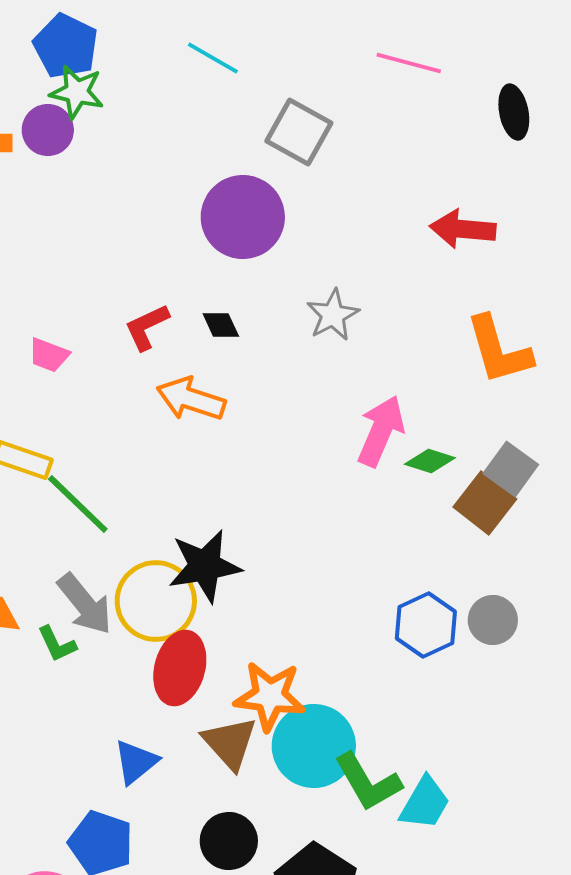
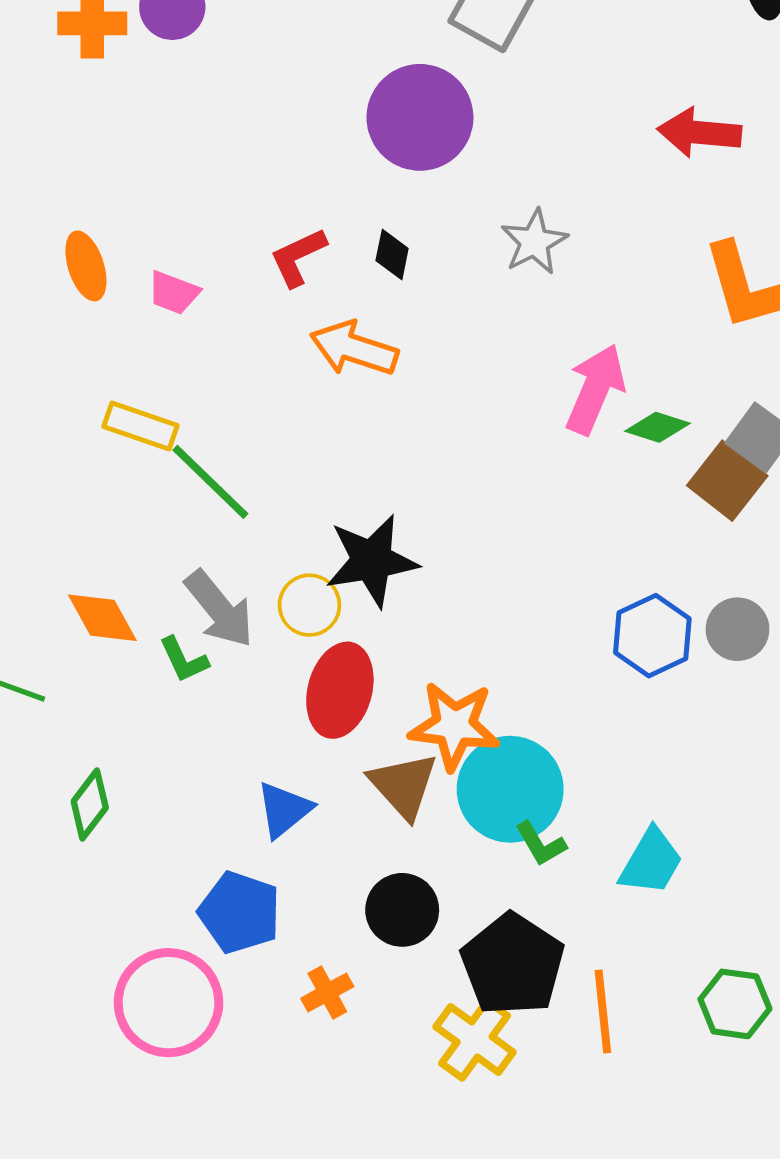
black diamond: (221, 325) -> (392, 255), turned 36
yellow circle: (156, 601) -> (309, 605), size x0.6
green L-shape: (368, 782) -> (541, 844), moved, size x0.6

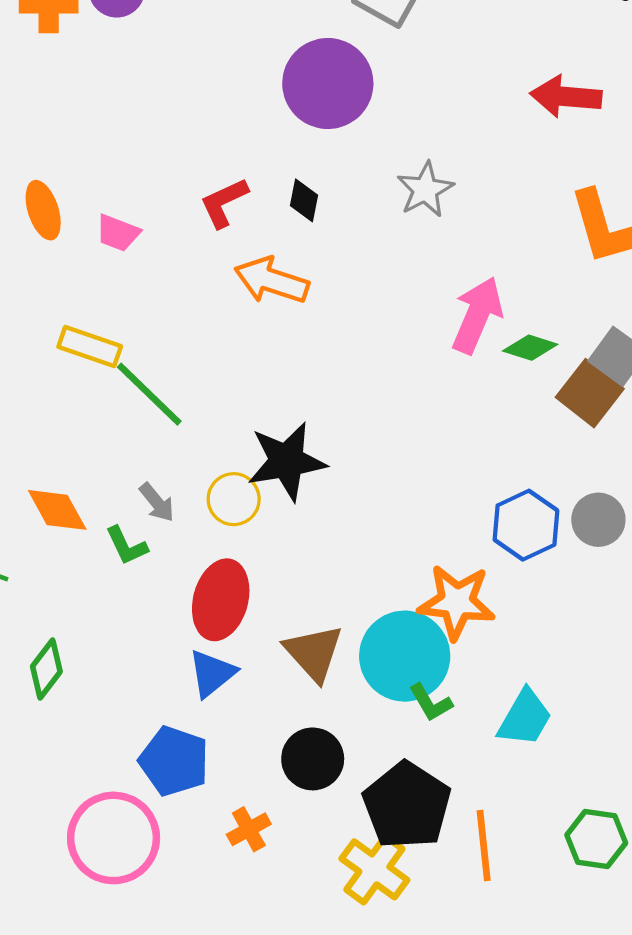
gray arrow: (219, 609) -> (157, 502), size x0.6
red ellipse: (340, 690) -> (221, 600), moved
orange star: (454, 726) -> (457, 602), moved

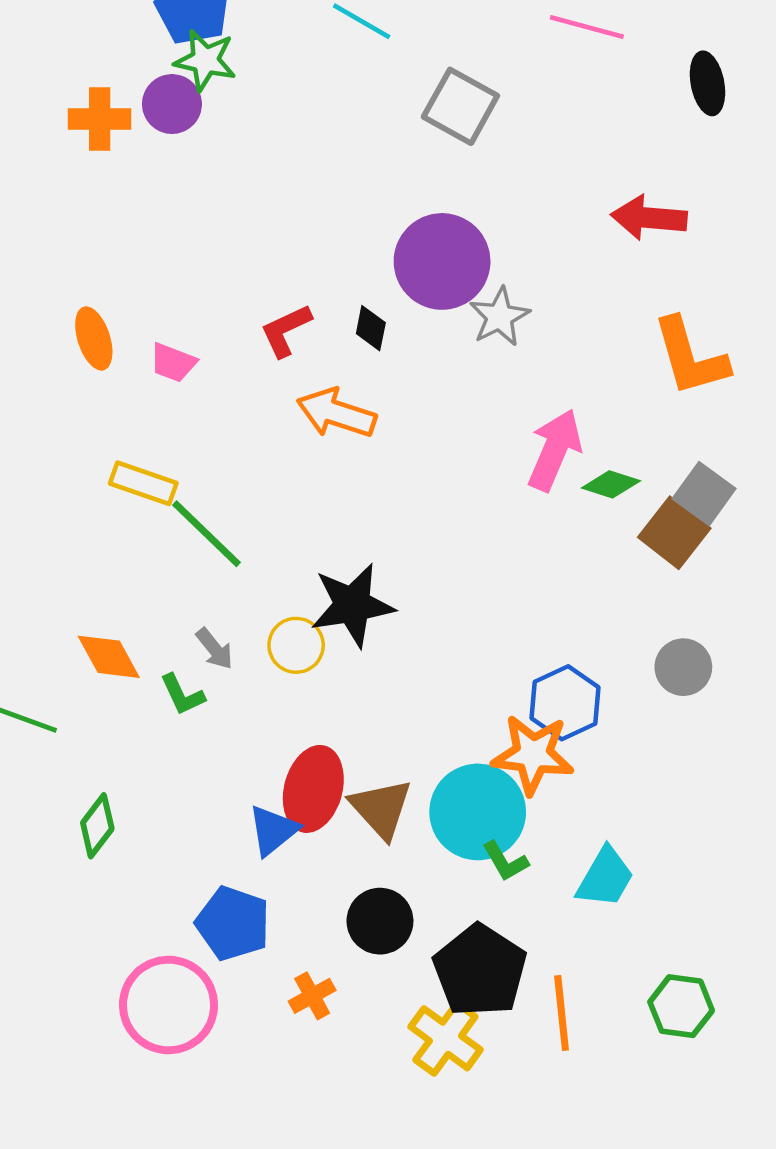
purple circle: (328, 84) -> (442, 261), moved
blue hexagon: (526, 525) -> (565, 703), moved
red ellipse: (221, 600) -> (313, 789), moved

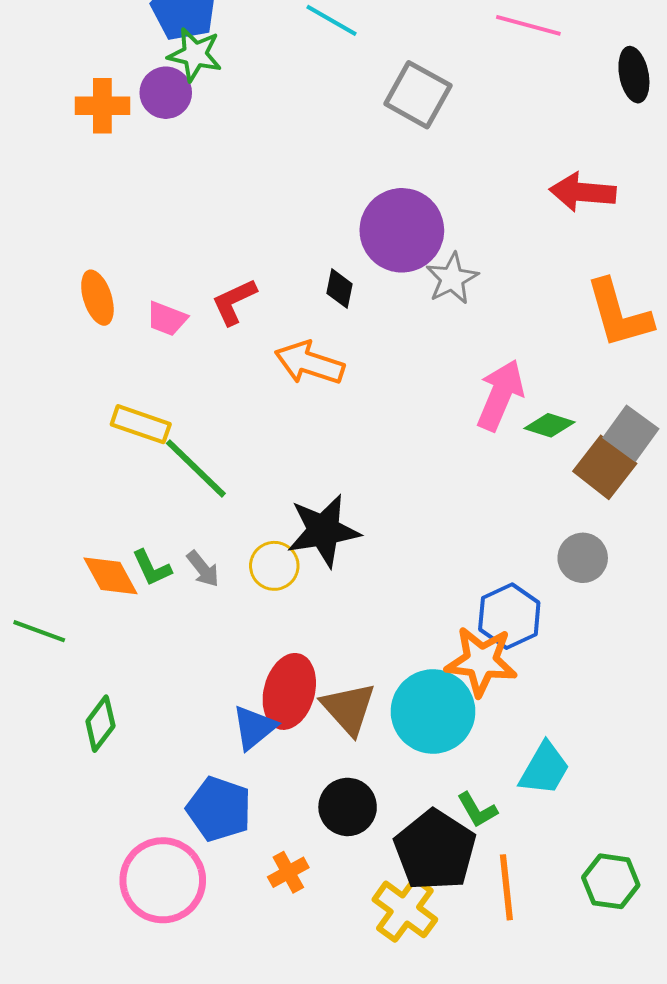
red L-shape: (286, 330) -> (234, 302), moved
gray circle: (683, 667) -> (583, 558), moved
green L-shape: (182, 695) -> (152, 568), moved
green L-shape: (505, 861) -> (477, 810), moved

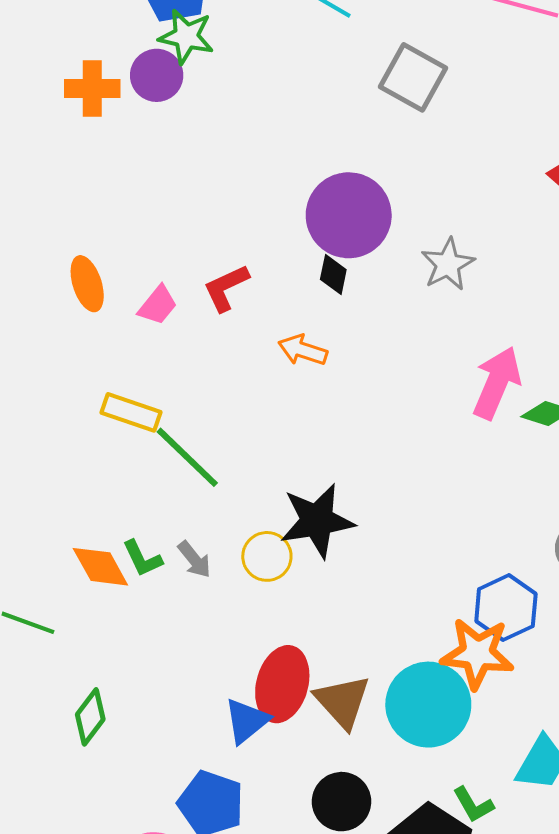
purple circle: (402, 230) -> (349, 215), moved
pink trapezoid: (167, 319) -> (158, 305), turned -72
orange arrow: (309, 363) -> (303, 350), size x0.7

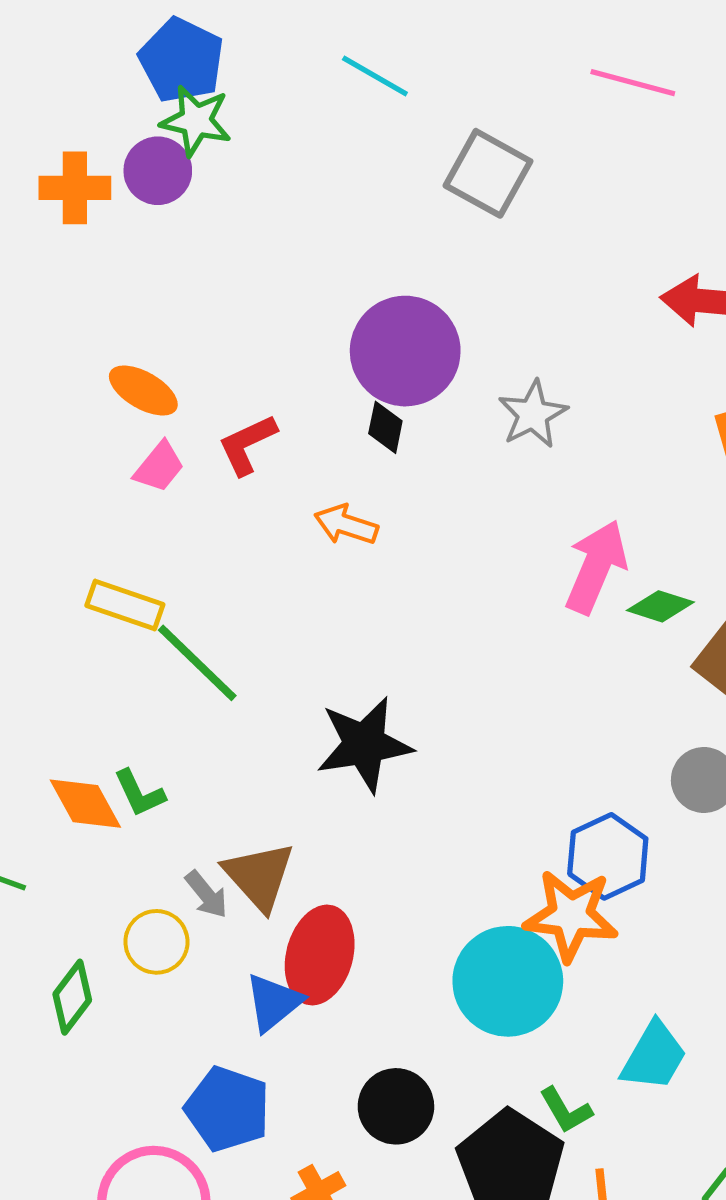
orange ellipse: (87, 284) -> (143, 390), moved, turned -42
yellow circle: (267, 556) -> (156, 942), moved
gray arrow: (194, 560) -> (206, 894), moved
brown triangle: (343, 701) -> (259, 876), moved

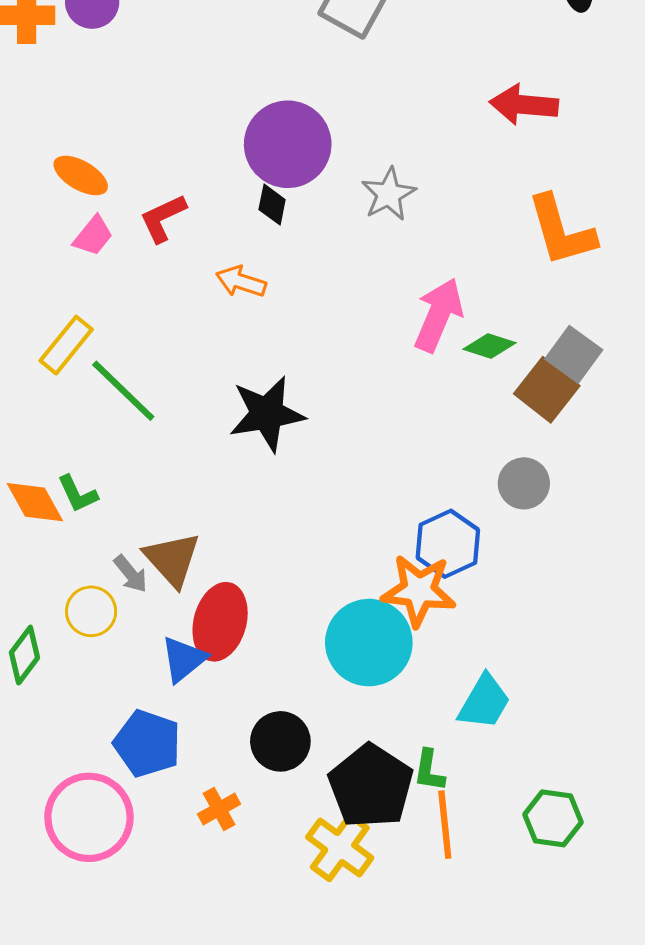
yellow rectangle: (125, 605) -> (66, 345), turned -70
black star: (364, 744) -> (267, 414), moved
green L-shape: (566, 1110) -> (429, 771), moved, turned 39

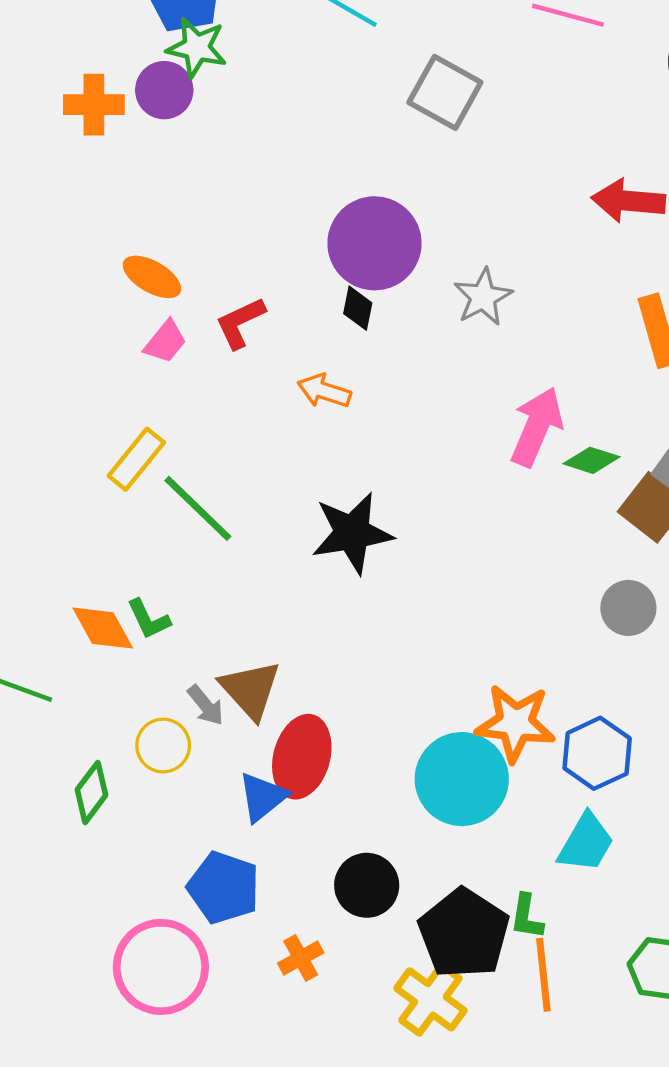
blue hexagon: (448, 544) -> (597, 753), moved

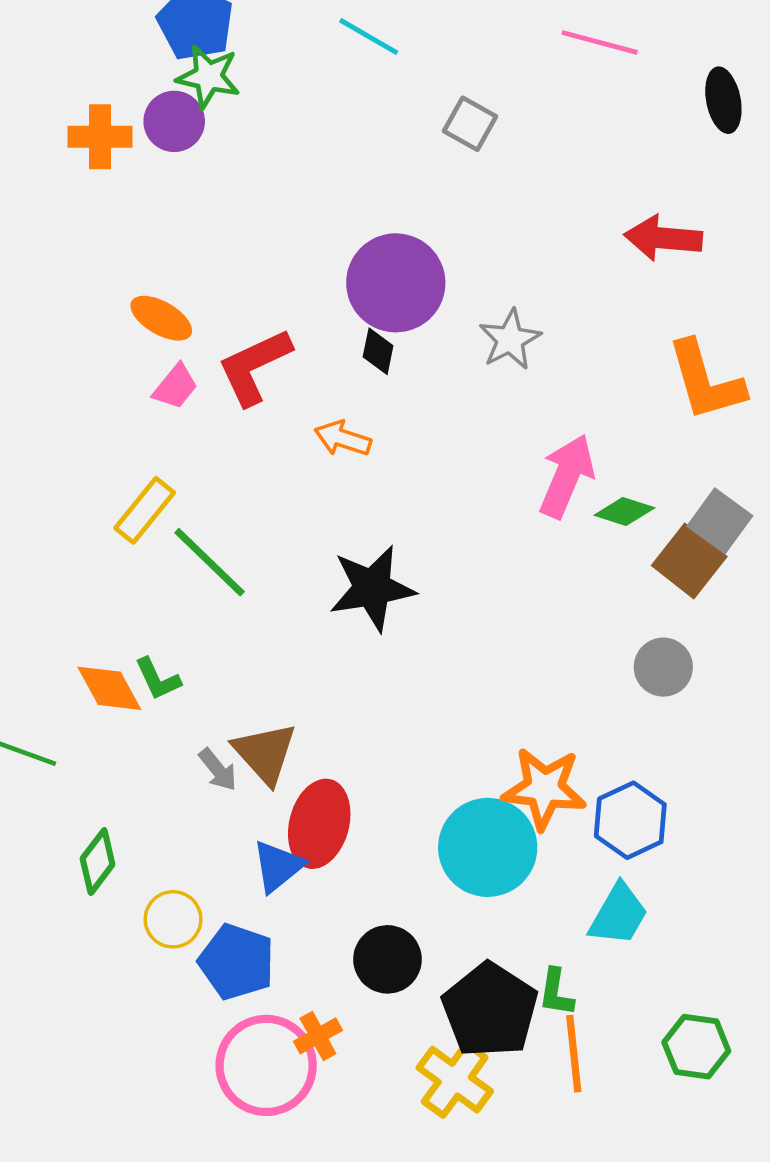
gray square: (445, 92) -> (470, 124), size x0.7
red L-shape: (240, 323) -> (254, 367), size x1.4
yellow circle: (163, 746) -> (173, 919), moved
pink circle: (161, 967) -> (266, 1065), moved

